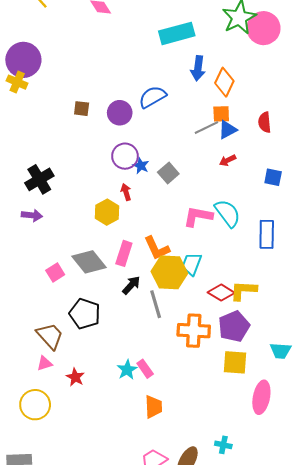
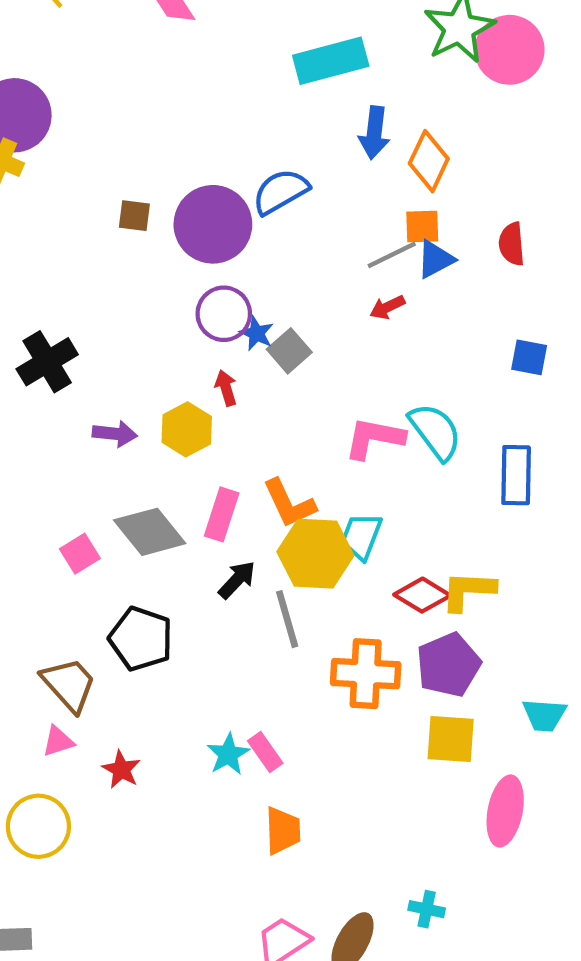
purple circle: (120, 113) -> (213, 224), size x1.5
red arrow: (228, 160) -> (387, 307), moved
gray square: (168, 173) -> (289, 351), moved
purple arrow: (32, 215) -> (115, 434), moved

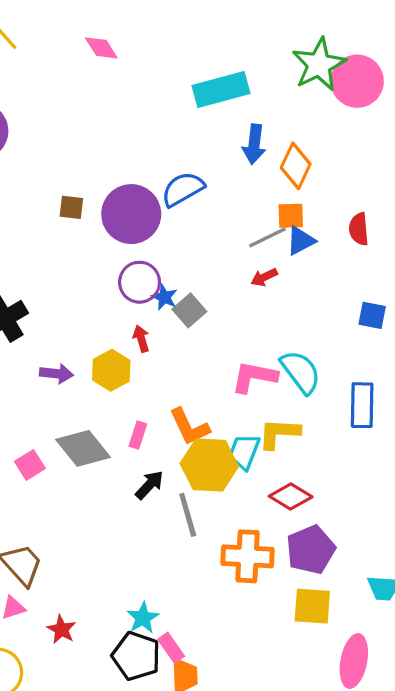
pink rectangle: (222, 514) -> (138, 435), size x0.7
yellow L-shape: (468, 591) -> (279, 433), moved
black pentagon: (141, 639) -> (136, 656), moved
pink rectangle: (265, 752) -> (171, 648), moved

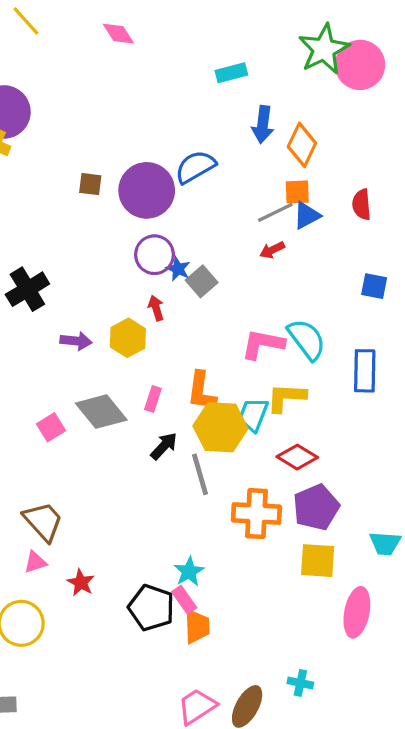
cyan rectangle: (221, 89) -> (231, 73), size x0.6
orange L-shape: (189, 427) -> (202, 391), turned 33
cyan star: (143, 618) -> (189, 572), moved

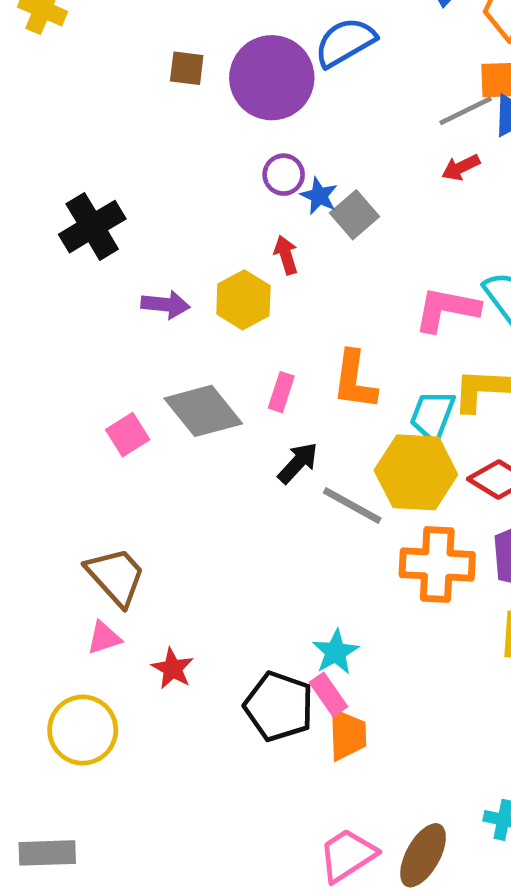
purple circle: (155, 255) -> (284, 175), size x0.7
yellow hexagon: (220, 427) -> (416, 472), moved
gray line: (200, 474) -> (352, 505), turned -45

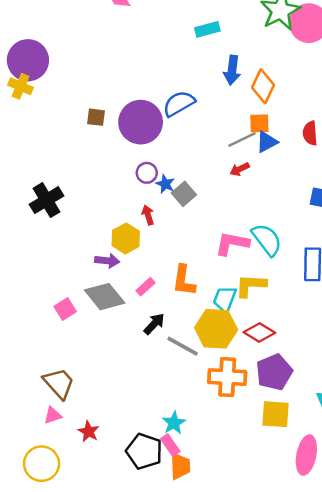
purple arrow: (165, 305) -> (107, 261), moved
pink rectangle: (281, 392) -> (146, 287), turned 30

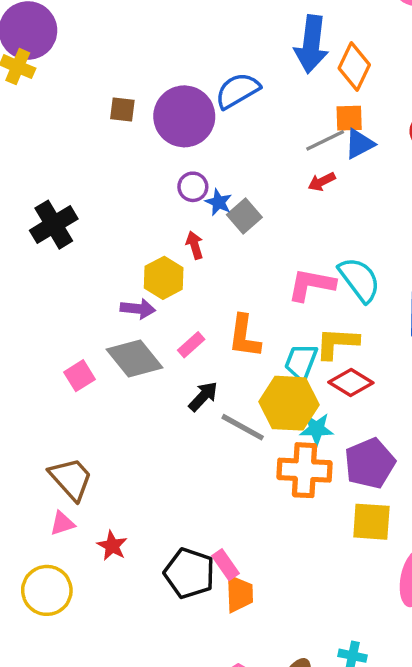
blue arrow: (232, 70) -> (311, 44), size x1.4
red diamond: (259, 332) -> (351, 383), moved
cyan star: (174, 423) -> (317, 429), moved, turned 30

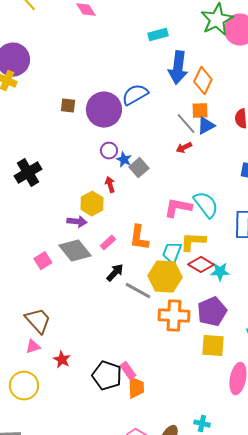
gray line: (325, 140) -> (186, 124), turned 75
cyan star: (317, 429) -> (220, 272), moved

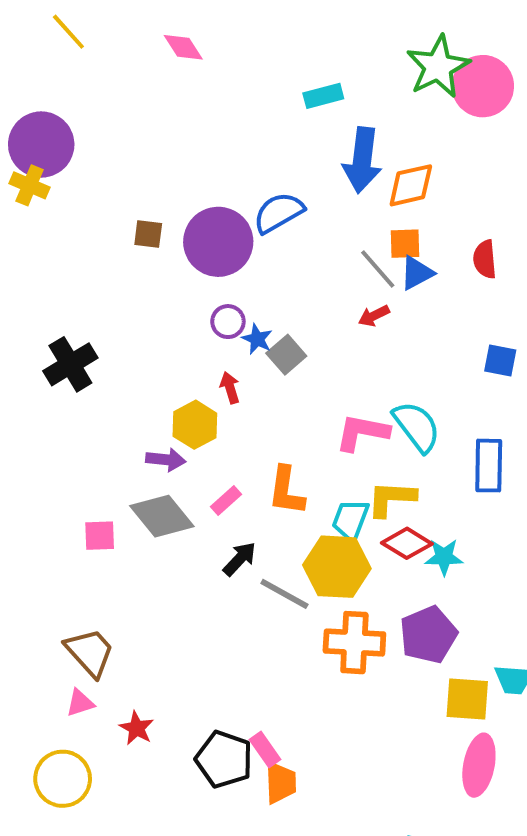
orange diamond: (203, 81) -> (411, 185), turned 52
pink square: (43, 261) -> (100, 536), turned 30
yellow square: (213, 346) -> (467, 699), moved

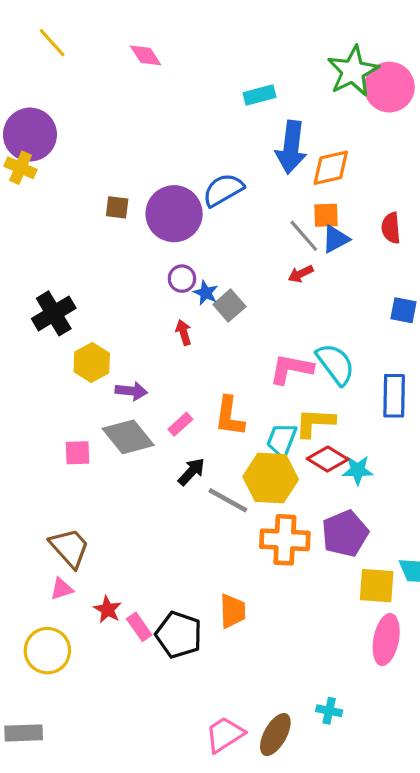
yellow hexagon: (195, 425) -> (92, 363), moved
pink rectangle: (265, 750) -> (139, 627), moved
orange trapezoid: (281, 783) -> (233, 611), moved

